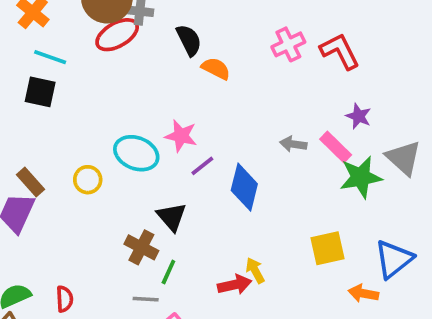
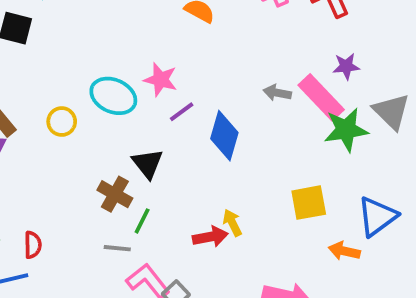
purple star: (358, 116) -> (346, 66), turned -30
pink rectangle: (336, 147) -> (321, 97), size x1.4

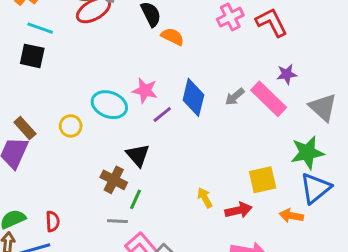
gray arrow: (277, 93) -> (235, 97), turned -48
green star: (346, 130) -> (307, 153), moved
blue diamond: (224, 136) -> (193, 97), moved
red arrow: (210, 237) -> (238, 210), moved

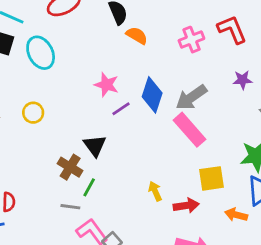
pink cross: (230, 17) -> (191, 40), moved
gray arrow: (235, 97) -> (191, 97), size x1.6
pink rectangle: (269, 99) -> (190, 130), moved
cyan ellipse: (109, 105) -> (41, 53), moved, turned 36

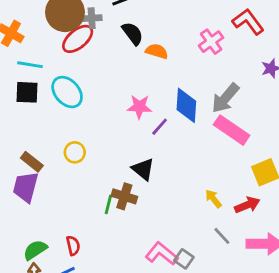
green line: (89, 187) -> (108, 204), moved
gray line: (70, 207) -> (222, 236), moved, turned 54

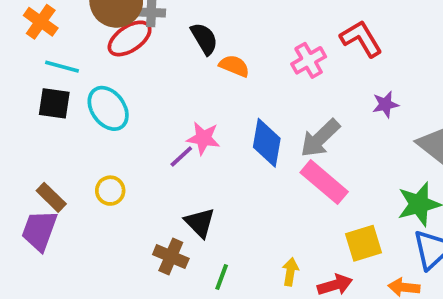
purple line: (160, 127) -> (181, 157), moved
yellow arrow: (213, 199) -> (290, 272), turned 42
green line: (108, 204) -> (222, 277), moved

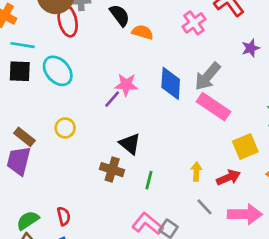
red ellipse: (130, 38) -> (68, 21), turned -64

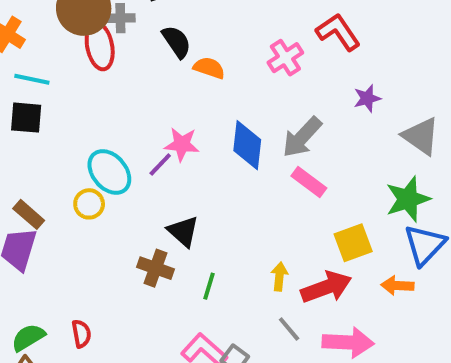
cyan ellipse: (58, 71) -> (109, 172), moved
pink rectangle: (214, 107) -> (309, 182), size x0.7
red arrow: (228, 177) -> (326, 287), size x1.4

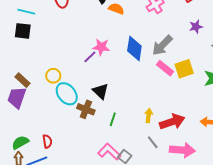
cyan ellipse: (109, 172) -> (67, 94), moved
yellow square: (353, 243) -> (184, 69), moved

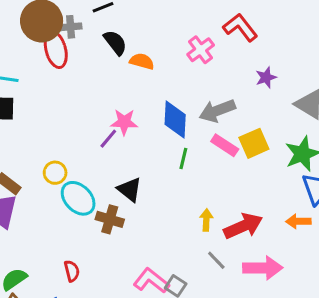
gray arrow: (162, 45) -> (217, 111), turned 30
green line: (113, 119) -> (183, 159), moved
red semicircle: (47, 141) -> (72, 271), moved

